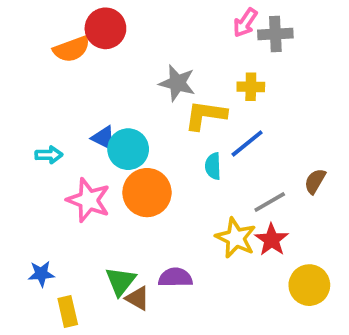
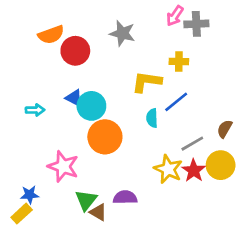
red circle: (105, 28) -> (75, 51), moved
gray star: (177, 83) -> (122, 33), moved
pink star: (88, 200) -> (63, 166), moved
yellow circle: (309, 285) -> (221, 165), moved
yellow rectangle: (68, 312) -> (22, 214), moved, turned 60

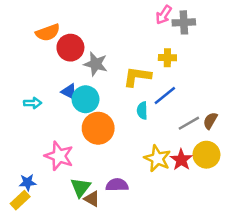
gray star: (122, 33) -> (96, 64), moved
gray line: (192, 144) -> (189, 123), moved

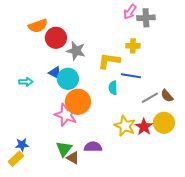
blue line: (165, 95) -> (131, 76), turned 48
brown semicircle: (210, 121) -> (167, 96), turned -72
pink star: (59, 156) -> (66, 115), moved

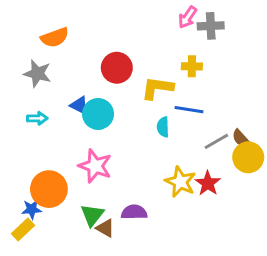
red circle: (56, 38) -> (117, 68), moved
gray star: (76, 51) -> (37, 74), moved
orange circle: (78, 102) -> (49, 189), moved
yellow circle: (164, 123) -> (248, 157), moved

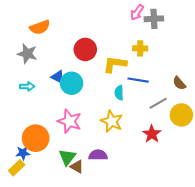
brown semicircle: (241, 139) -> (179, 83), moved
yellow star: (180, 182) -> (112, 121), moved

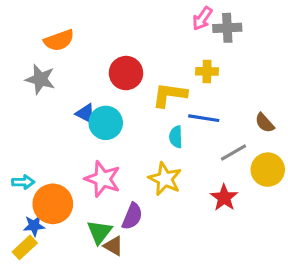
cyan arrow: (27, 86) -> (23, 182), moved
purple semicircle: (98, 155) -> (132, 216), moved, turned 114

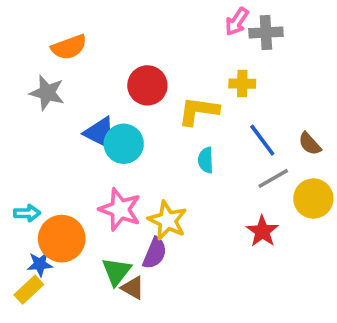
blue triangle: (85, 114) -> (100, 133), size x1.4
blue line: (204, 118) -> (262, 140), moved, turned 44
yellow star: (165, 179) -> (167, 220), moved

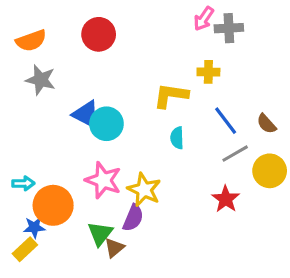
orange semicircle: (69, 47) -> (31, 41), moved
red circle: (147, 85) -> (99, 34), moved
brown triangle: (133, 288) -> (114, 248), turned 50

